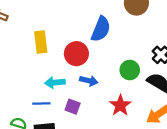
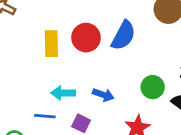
red circle: (76, 54) -> (86, 38), moved

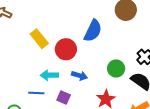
red circle: (86, 38) -> (66, 49), moved
yellow rectangle: (51, 44) -> (39, 39), turned -36

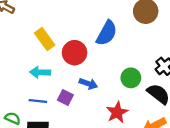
cyan arrow: (49, 75) -> (40, 72), moved
purple square: (64, 97) -> (65, 98), moved

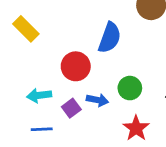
yellow rectangle: (45, 39) -> (26, 29), moved
green circle: (131, 78) -> (130, 88), moved
purple square: (65, 98) -> (71, 108), moved, turned 35

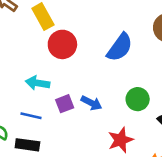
red circle: (76, 66) -> (62, 44), moved
green circle: (130, 88) -> (138, 99), moved

